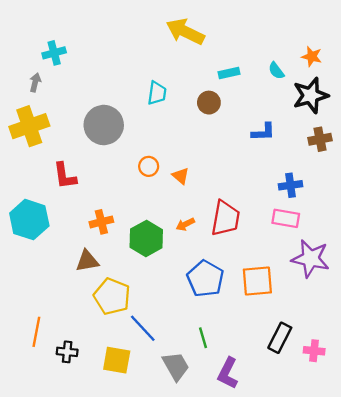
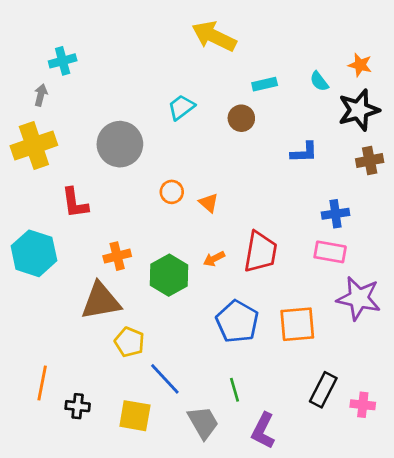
cyan trapezoid: (157, 93) -> (181, 107), turned -135
brown triangle: (87, 261) -> (101, 301), size x1.5
yellow pentagon: (112, 296) -> (129, 342), size x0.7

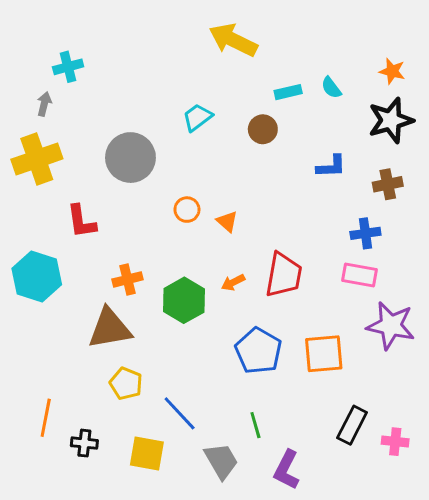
cyan semicircle: (319, 81) -> (331, 88), moved
brown cross: (370, 161) -> (388, 184), moved
yellow pentagon: (129, 342) -> (126, 384), moved

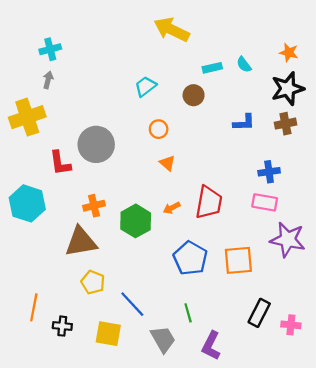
gray arrow: (44, 104) -> (48, 80), moved
gray circle: (130, 158) -> (96, 144), moved
brown cross: (388, 184) -> (285, 124), moved
orange circle: (187, 210) -> (159, 129), moved

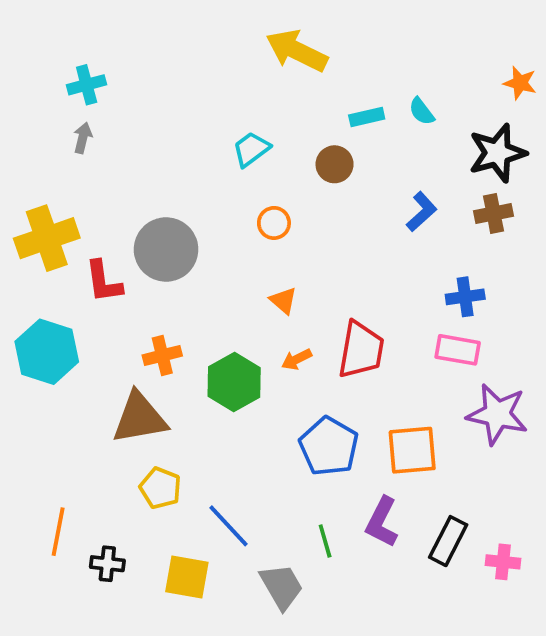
orange star: (289, 53) -> (520, 83), moved
yellow cross: (27, 117) -> (47, 238), moved
blue L-shape: (244, 123) -> (422, 212), turned -40
orange triangle: (167, 163) -> (283, 301), moved
purple L-shape: (211, 346) -> (382, 522), moved

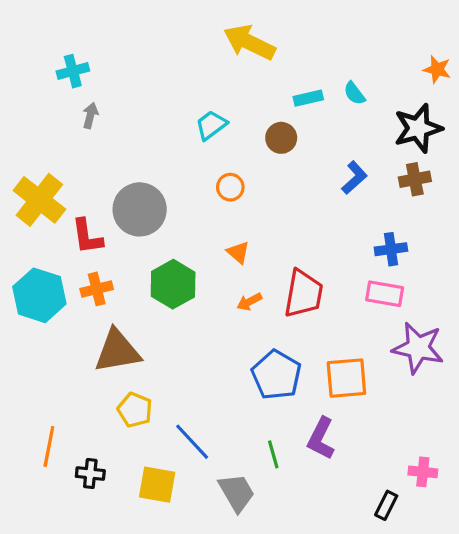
gray arrow: (83, 138) -> (90, 116), moved
yellow cross: (47, 238) -> (39, 200), turned -33
orange cross: (162, 356) -> (97, 289), moved
green hexagon: (234, 382) -> (173, 284), moved
black rectangle: (448, 541) -> (386, 505), moved, size x0.7

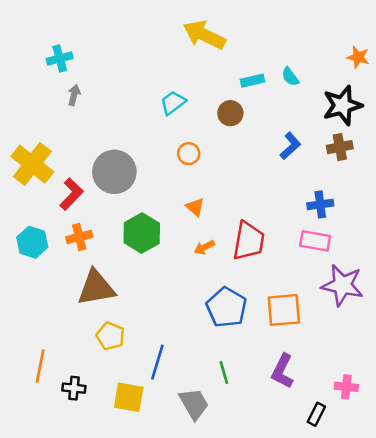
red L-shape: (87, 236) -> (71, 194), turned -128
cyan hexagon: (39, 295) -> (32, 242), size x0.7
purple L-shape: (321, 439) -> (282, 371), moved
blue line: (192, 442) -> (157, 362), turned 60

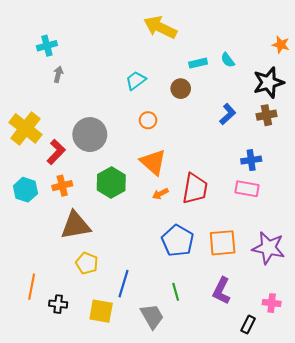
orange triangle: (195, 207) -> (153, 162), size x1.8
purple star: (342, 285) -> (269, 248), moved

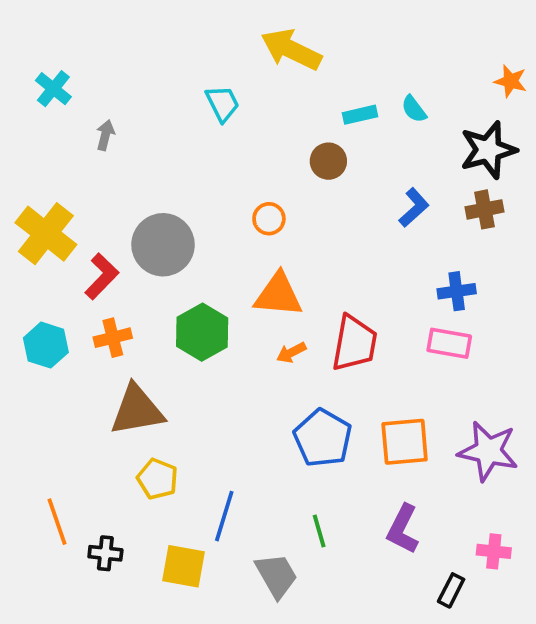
cyan cross: (47, 46) -> (53, 89), moved, turned -36
cyan trapezoid: (136, 80) -> (222, 103), moved, turned 100
orange triangle: (153, 162) -> (278, 295), turned -36
orange line: (32, 287) -> (57, 522), turned -30

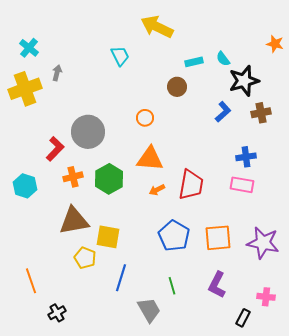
black star: (488, 150) -> (244, 81), moved
yellow cross: (46, 234) -> (25, 89), moved, turned 32
orange cross: (113, 338) -> (73, 177), moved
black cross: (105, 553) -> (57, 313), moved, turned -36
yellow square: (183, 566) -> (108, 237), moved

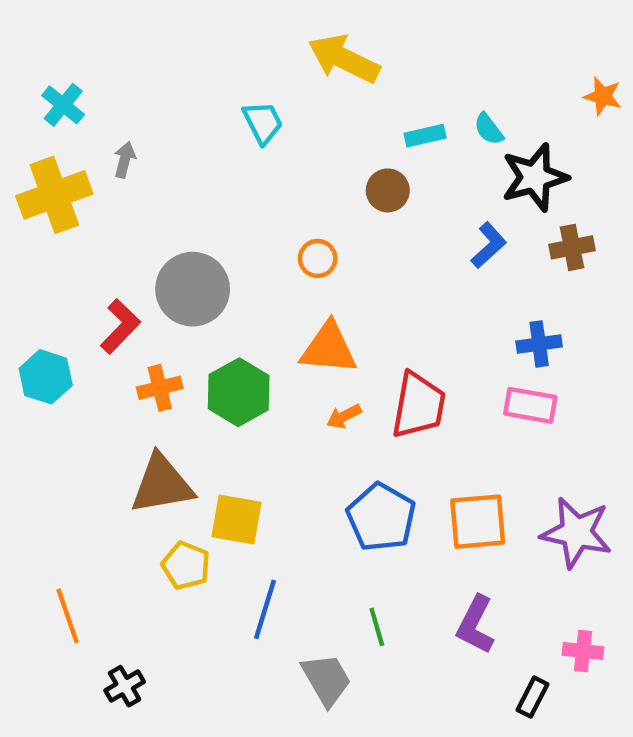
cyan hexagon: (25, 186) -> (46, 377), moved

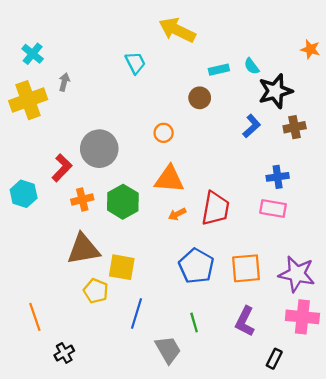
pink cross: (583, 651) -> (302, 317), moved, size x1.6

